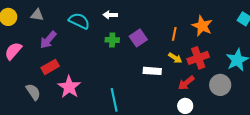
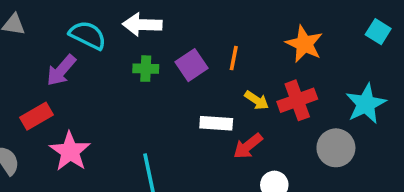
white arrow: (110, 15) -> (142, 25), size x1.5
orange line: (174, 34) -> (234, 58), moved
purple arrow: (48, 40) -> (61, 70), moved
red arrow: (186, 83) -> (248, 146), moved

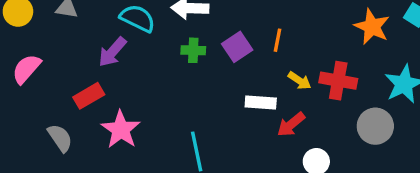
orange star: (304, 44) -> (372, 27), moved
red cross: (297, 100) -> (338, 81), turned 30

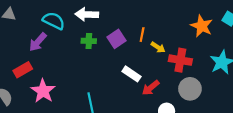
yellow arrow: (299, 81) -> (158, 47), moved
white rectangle: (261, 103) -> (131, 74), turned 30
gray circle: (375, 126) -> (190, 89), moved

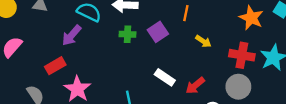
orange line: (142, 35) -> (186, 13), moved
red cross: (180, 60) -> (242, 55), moved
white rectangle: (131, 74) -> (165, 77), moved

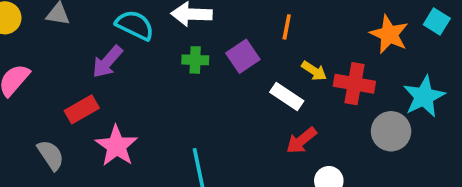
red cross: (242, 55) -> (354, 84), moved
white rectangle: (165, 77) -> (287, 97), moved
gray circle: (238, 87) -> (391, 131), moved

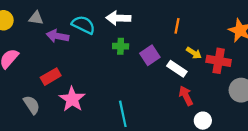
purple square: (243, 56) -> (150, 55), moved
purple arrow: (107, 62) -> (57, 36), moved, turned 60
red arrow: (301, 140) -> (186, 96), turned 102

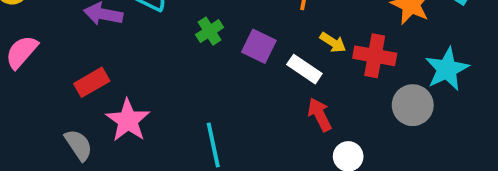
green cross: (121, 46) -> (210, 31), turned -35
purple square: (150, 55) -> (259, 46), turned -30
gray semicircle: (32, 105) -> (78, 145), moved

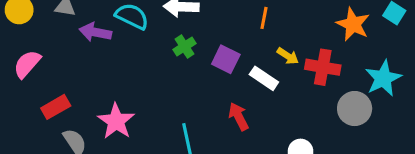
red rectangle: (92, 82) -> (56, 107), moved
red arrow: (320, 115) -> (239, 116), moved

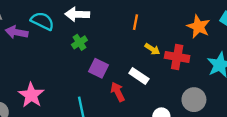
purple square: (226, 59) -> (99, 68), moved
white rectangle: (264, 78) -> (139, 76), moved
gray circle: (355, 109) -> (194, 100), moved

